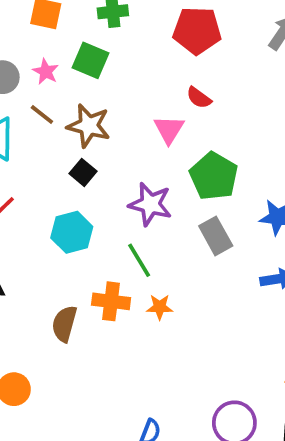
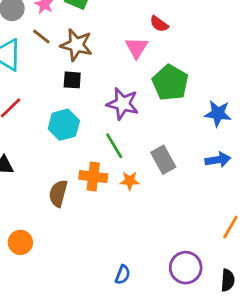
black square: (83, 172) -> (72, 80), turned -36
gray rectangle: (216, 236) -> (163, 160), moved

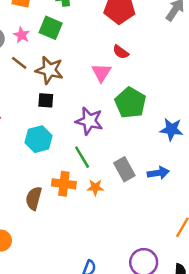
blue arrow: (218, 160) -> (158, 173), moved

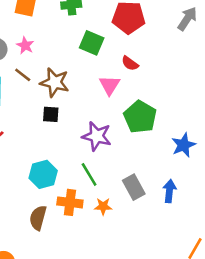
green square: (51, 28) -> (92, 43), moved
blue star: (171, 129) -> (184, 145), turned -30
cyan hexagon: (39, 139) -> (43, 174), moved
blue arrow: (158, 173) -> (169, 191), turned -75

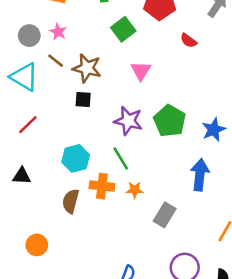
green square: (92, 43) -> (123, 29), turned 30
red semicircle: (130, 63) -> (188, 41), moved
green pentagon: (140, 117) -> (170, 121), moved
gray rectangle: (134, 187) -> (165, 215), moved, turned 60
blue arrow: (169, 191) -> (200, 175), size x1.4

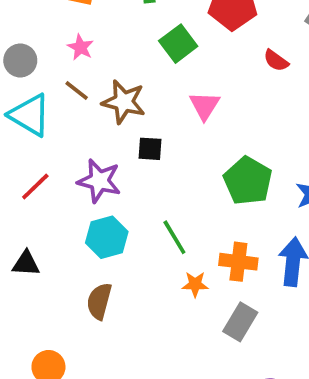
gray circle: (29, 36) -> (20, 60), moved
black square: (83, 100) -> (150, 149), moved
purple star: (128, 121) -> (99, 181), moved
orange cross: (102, 186) -> (238, 262), moved

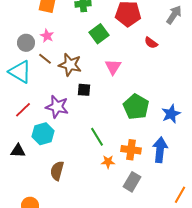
gray circle: (20, 60) -> (26, 43), moved
cyan hexagon: (107, 237) -> (43, 134), moved

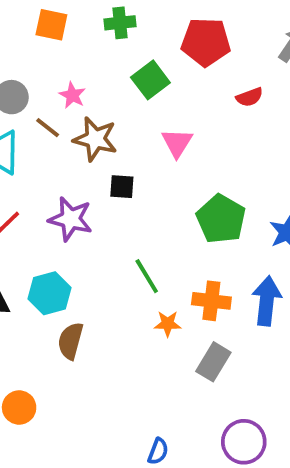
pink star: (47, 36) -> (72, 95), moved
red semicircle: (151, 43) -> (250, 97), turned -56
cyan hexagon: (43, 134) -> (50, 293), moved

